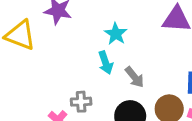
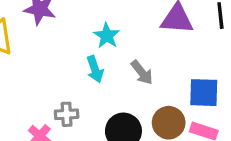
gray arrow: (135, 77) -> (142, 72), moved

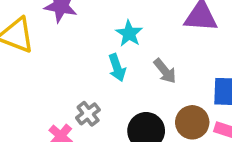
gray cross: (67, 114) -> (88, 114), turned -35

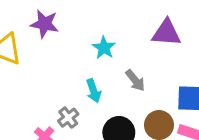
cyan arrow: (117, 68) -> (94, 91), moved

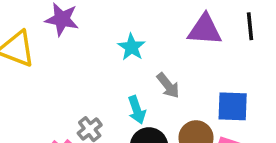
cyan arrow: (94, 91) -> (137, 110), moved

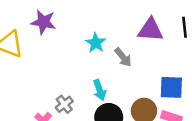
gray arrow: (168, 85) -> (123, 57), moved

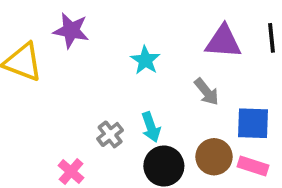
gray arrow: (123, 57) -> (207, 92), moved
gray cross: (64, 104) -> (110, 134), moved

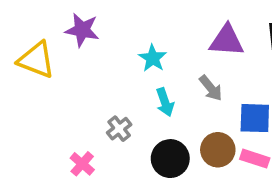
cyan arrow: (151, 127) -> (165, 102), moved

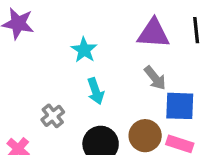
gray arrow: (211, 88) -> (155, 78), moved

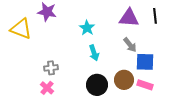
gray cross: (53, 116) -> (51, 68), moved, turned 32

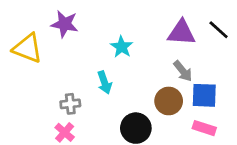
black line: (155, 16) -> (219, 30), turned -42
cyan arrow: (94, 53) -> (105, 82), moved
brown circle: (124, 80) -> (169, 101), moved

